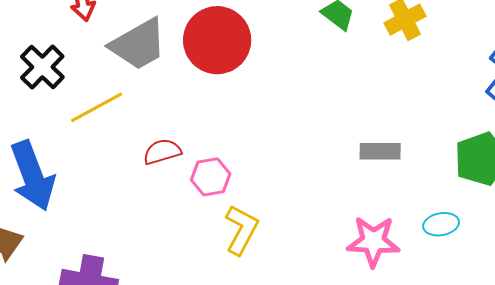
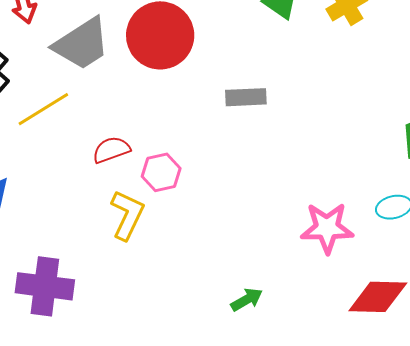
gray rectangle: (380, 151) -> (246, 97), moved
yellow L-shape: (241, 230) -> (127, 215), moved

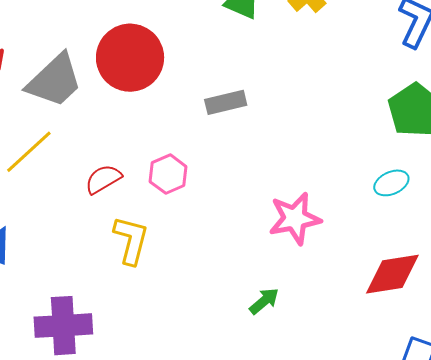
pink hexagon: (161, 172) -> (168, 174), moved
pink star: (327, 228) -> (295, 218), moved

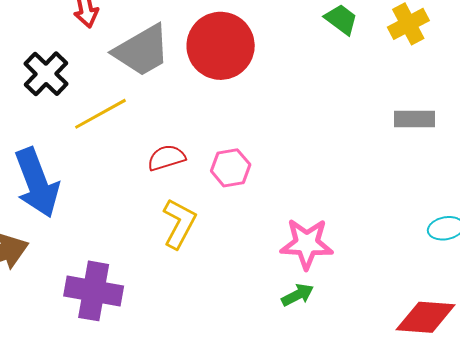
gray rectangle: (226, 102) -> (414, 119), moved
pink star: (295, 218) -> (307, 244), moved
green arrow: (264, 301) -> (298, 295), moved

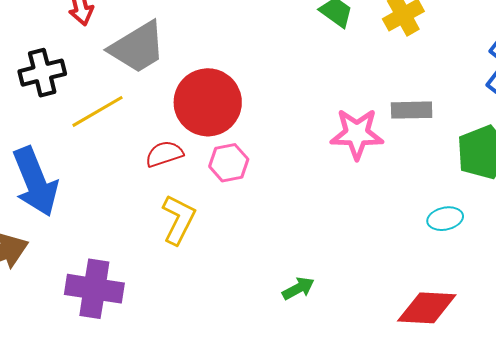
red circle: (221, 46) -> (208, 102), moved
black cross: (46, 74) -> (42, 73), turned 33
pink star: (307, 244) -> (357, 134), moved

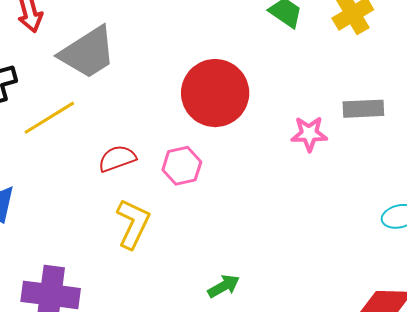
red circle: (208, 102) -> (215, 93), moved
pink star: (357, 134) -> (309, 134), size x0.7
green arrow: (298, 288) -> (224, 286), moved

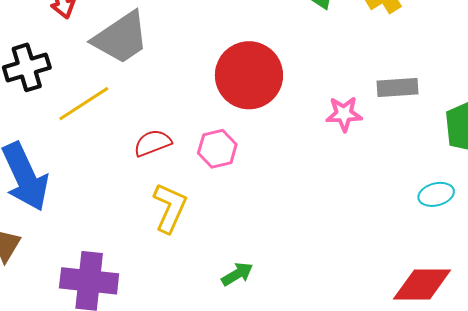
green arrow: (224, 286) -> (237, 274), moved

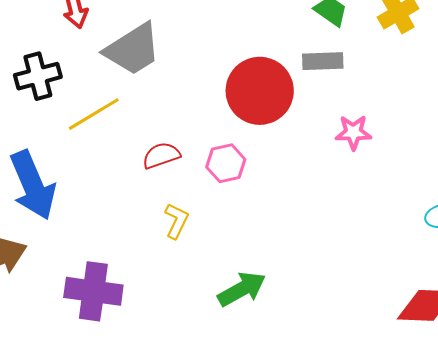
gray rectangle: (397, 88) -> (323, 61), moved
yellow L-shape: (170, 208) -> (176, 221), size x0.7
green arrow: (237, 274) -> (242, 289), size x1.5

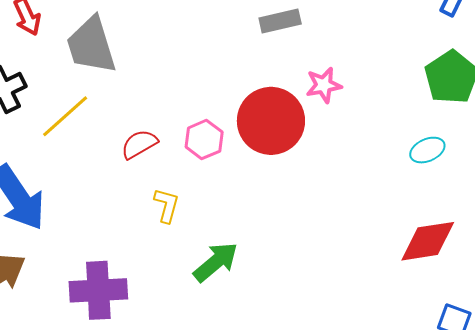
gray trapezoid: (133, 49) -> (91, 45), turned 116
red circle: (260, 91) -> (271, 121), moved
green arrow: (242, 289) -> (216, 262), moved

